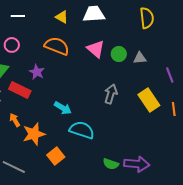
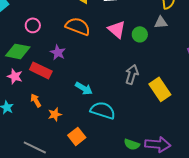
gray triangle: (140, 58) -> (161, 22), moved
yellow rectangle: (149, 100) -> (160, 89), moved
orange star: (34, 134) -> (55, 114), size x0.6

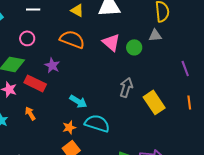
orange star: (55, 114) -> (69, 127), moved

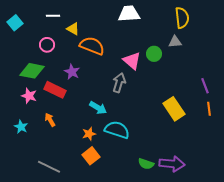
yellow triangle: (77, 10) -> (73, 29), moved
pink triangle: (111, 42) -> (132, 61), moved
purple line: (185, 68) -> (205, 86), moved
gray arrow: (126, 87) -> (119, 83), moved

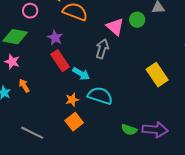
red rectangle: (55, 90) -> (60, 61), moved, turned 30
orange arrow: (50, 120) -> (24, 86), moved

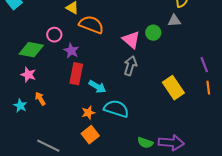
pink circle: (30, 11) -> (54, 35), moved
gray arrow: (102, 49) -> (130, 66), moved
red rectangle: (60, 61) -> (76, 74), turned 45

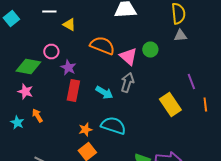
gray triangle: (174, 21) -> (180, 36), moved
orange semicircle: (91, 25) -> (102, 46), moved
purple line: (204, 65) -> (191, 82), moved
cyan arrow: (97, 87) -> (104, 92), moved

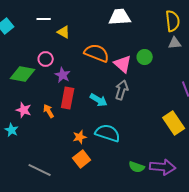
pink star: (25, 92) -> (24, 110), moved
yellow rectangle: (170, 104) -> (174, 123), moved
orange arrow: (37, 116) -> (49, 111), moved

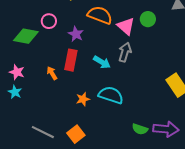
purple star: (63, 75) -> (76, 34), moved
pink star: (24, 110) -> (17, 72), moved
orange square: (82, 159) -> (76, 134), moved

